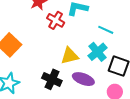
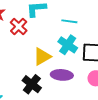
red cross: (56, 20) -> (19, 26), turned 30
black cross: (52, 79) -> (32, 84), turned 30

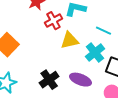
yellow triangle: (42, 57) -> (70, 40), moved

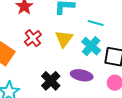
red cross: (53, 21) -> (33, 38), moved
yellow triangle: (70, 40) -> (64, 39), turned -30

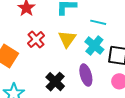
purple ellipse: (82, 75) -> (86, 75), turned 65

